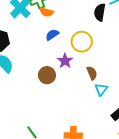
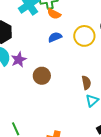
yellow circle: (82, 42) -> (84, 36), moved
purple star: (65, 61) -> (19, 60), moved

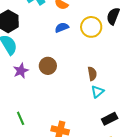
purple star: (19, 60) -> (21, 71), moved

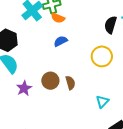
yellow circle: (91, 27) -> (102, 56), moved
brown semicircle: (92, 74) -> (70, 83), moved

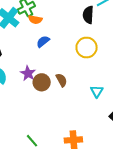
purple star: (24, 88) -> (28, 73), moved

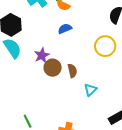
cyan triangle: (97, 91) -> (90, 90), moved

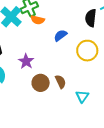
blue semicircle: (65, 29) -> (60, 35), moved
purple star: (42, 55) -> (26, 61), moved

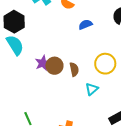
yellow circle: (87, 51) -> (105, 64), moved
purple star: (26, 61) -> (43, 63), moved

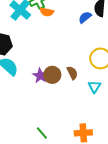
blue semicircle: (85, 25) -> (85, 17), moved

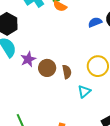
purple star: (40, 76) -> (28, 59), moved

